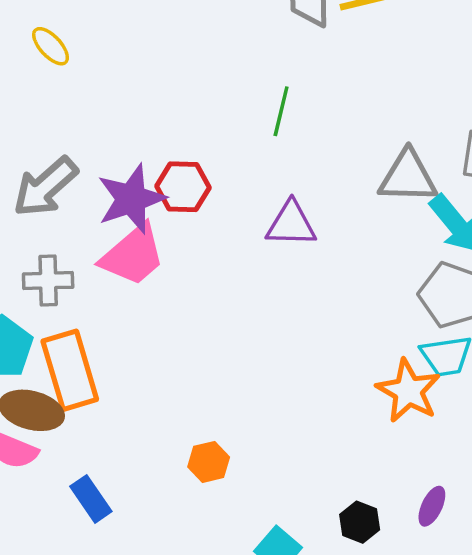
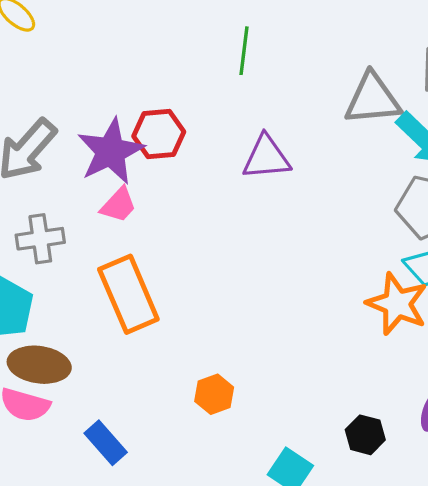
pink trapezoid: (133, 255) -> (119, 205), size x0.6
orange rectangle: (70, 370) -> (128, 294), moved

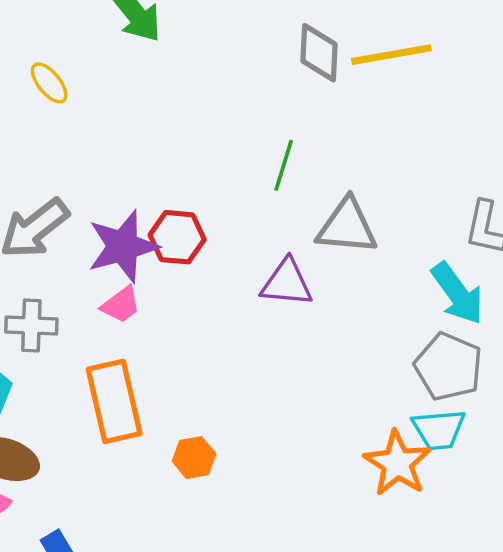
gray triangle: (373, 99) -> (347, 226), moved
orange hexagon: (214, 394) -> (194, 458), moved

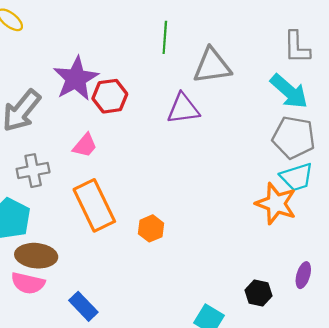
purple star: (123, 246) -> (76, 79), moved

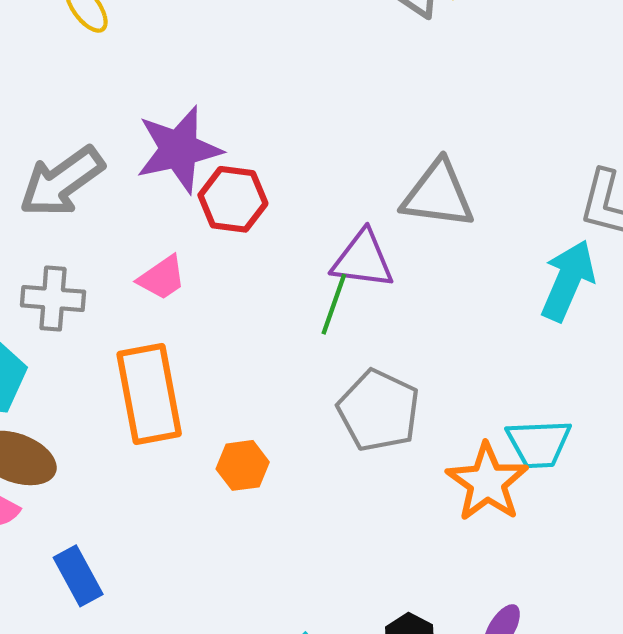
green line: (165, 37) -> (334, 304), moved
cyan arrow: (289, 91) -> (568, 281), turned -123
gray pentagon: (294, 137) -> (379, 411), moved

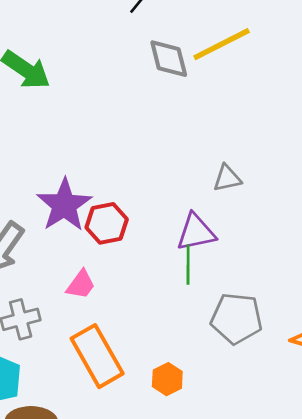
gray triangle: (438, 195) -> (227, 178), size x0.6

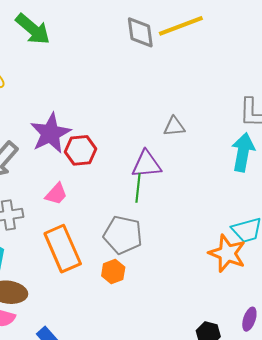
gray pentagon: (237, 318) -> (123, 235), moved

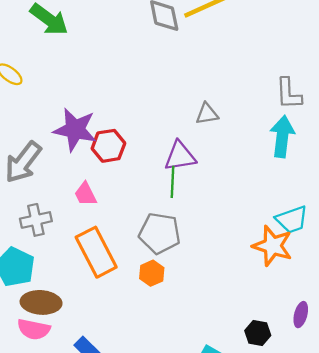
purple star: (50, 133) -> (75, 130), turned -30
pink trapezoid: (56, 194) -> (85, 194), turned 115

